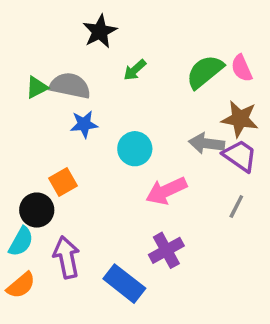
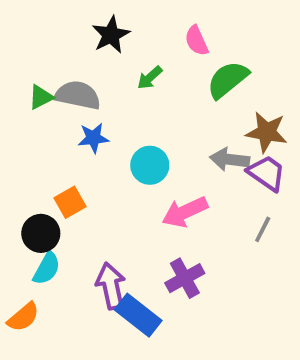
pink semicircle: (242, 68) -> (196, 41), moved
cyan semicircle: (21, 242) -> (47, 268), moved
purple arrow: (67, 257) -> (111, 286), moved

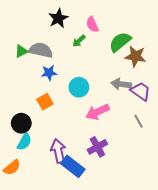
pink semicircle: (196, 41) -> (92, 24), moved
brown star: (267, 132) -> (135, 56), moved
orange square: (70, 202) -> (45, 102), moved
gray line: (263, 229) -> (139, 121), turned -56

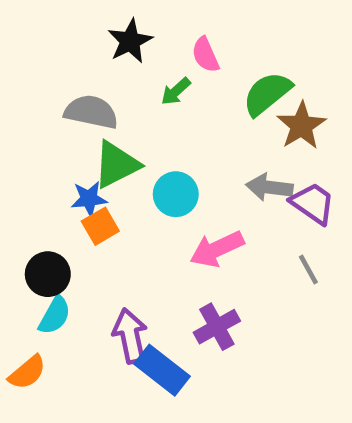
green triangle: (21, 51) -> (116, 164), moved, size x1.6
brown star: (135, 56) -> (301, 126), turned 30
blue star: (49, 73) -> (89, 199), moved

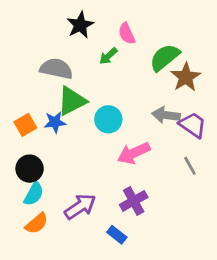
orange square: (100, 226) -> (25, 125), moved
purple arrow: (130, 336) -> (80, 207), turned 68
blue rectangle: (162, 370) -> (117, 235), moved, size x0.6
orange semicircle: (27, 372) -> (37, 223), moved

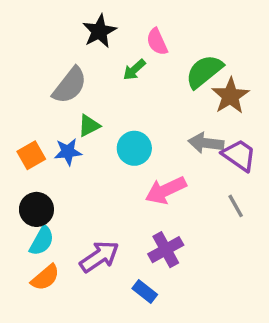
gray semicircle: (56, 69) -> (70, 85), turned 116
green triangle: (72, 101) -> (89, 126), size x0.6

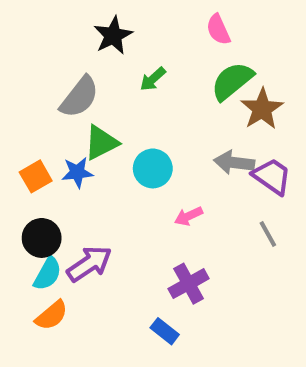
pink semicircle: (157, 42) -> (218, 29), moved
green triangle: (89, 126) -> (101, 143), size x1.4
pink arrow: (166, 190) -> (189, 216), size x0.6
purple arrow: (99, 257) -> (89, 264), moved

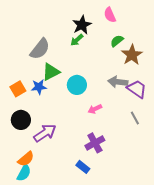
black star: (113, 35) -> (82, 25), moved
green semicircle: (232, 81) -> (117, 41), size x0.6
cyan semicircle: (48, 274) -> (24, 173), moved

